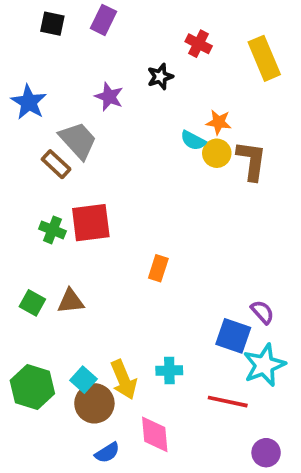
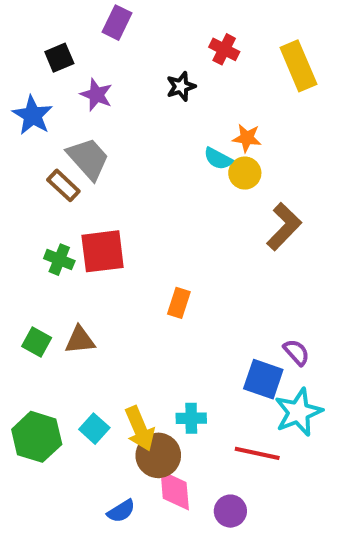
black square: (52, 24) -> (59, 58), moved, turned -35
purple star: (109, 97) -> (96, 95), moved
brown L-shape: (251, 161) -> (284, 227), moved, turned 36
brown circle: (94, 403) -> (158, 455), moved
purple circle: (266, 453) -> (230, 511), moved

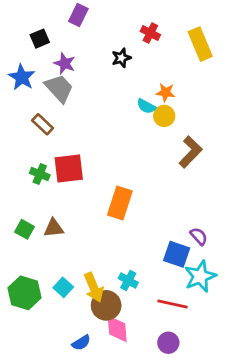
gray trapezoid: (88, 159) -> (59, 88), moved
orange rectangle: (179, 303) -> (120, 203), size x1.6
cyan cross: (191, 418) -> (128, 280), turned 30
purple circle: (230, 511) -> (168, 343), moved

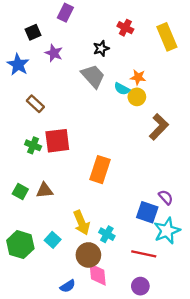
gray trapezoid: (59, 88) -> (93, 76), moved
yellow arrow: (94, 287) -> (82, 223), moved

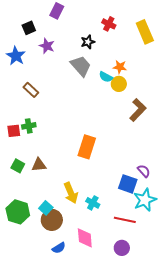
red square: (57, 141) -> (14, 131), moved, size x0.6
green cross: (33, 145) -> (29, 126), turned -32
brown circle: (88, 255) -> (52, 220), moved

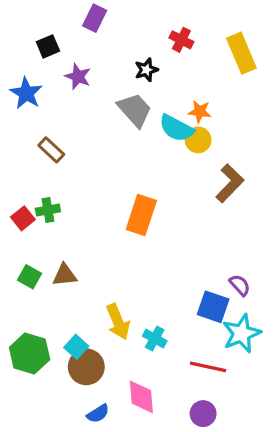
cyan semicircle: (106, 77) -> (176, 128), size x1.5
red square: (14, 131) -> (23, 218), turned -32
orange rectangle: (87, 147) -> (141, 215), moved

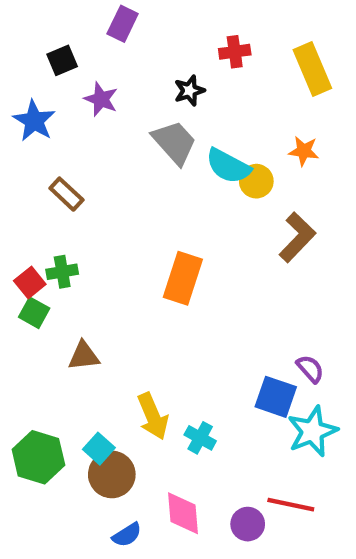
red cross: (181, 40) -> (235, 52), turned -35
orange star: (200, 112) -> (304, 151), moved
green square: (30, 277) -> (34, 313), moved
red line: (208, 367) -> (291, 505), moved
purple circle: (203, 414) -> (248, 524), moved

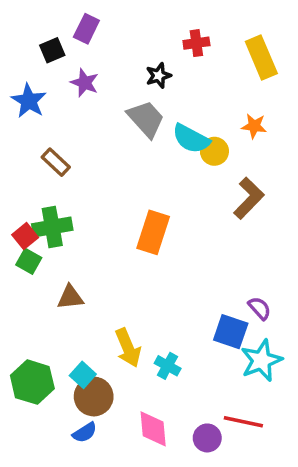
purple rectangle: (123, 24) -> (86, 29), moved
green cross: (62, 272) -> (52, 227), size x1.5
blue semicircle: (127, 535) -> (85, 433), moved

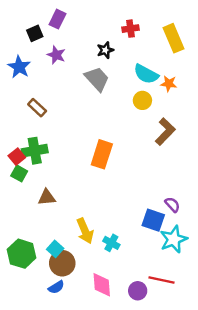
cyan semicircle: (191, 139) -> (146, 74), moved

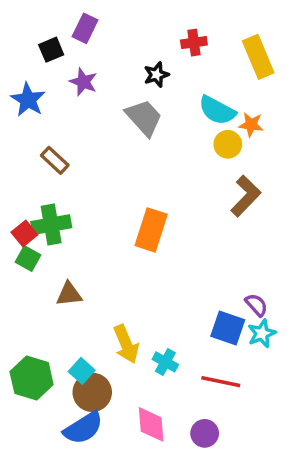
yellow circle: (142, 100) -> (228, 144), moved
cyan star: (174, 239) -> (262, 333), moved, size x0.7
red line: (162, 280) -> (221, 382), moved
blue semicircle: (56, 287) -> (83, 428), size x1.6

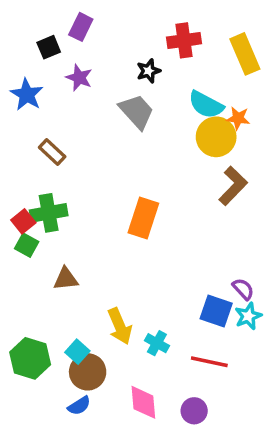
red cross: (194, 43) -> (184, 40), size x1.4
yellow circle: (228, 144) -> (216, 137), size x1.5
blue semicircle: (83, 428) -> (79, 406), size x0.6

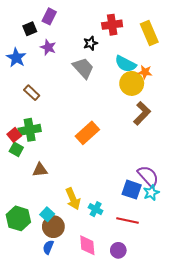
orange rectangle: (143, 218) -> (87, 133), turned 30
purple semicircle: (243, 289) -> (148, 176), size x1.6
blue semicircle: (79, 406) -> (48, 247), turned 144

